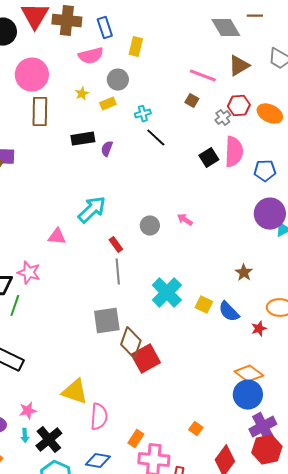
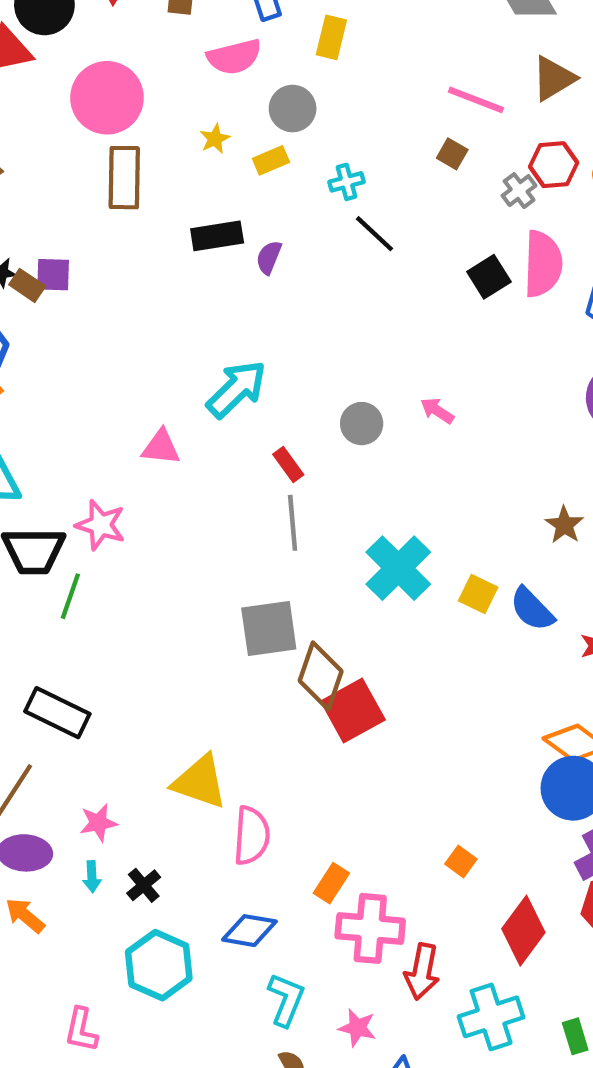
black cross: (49, 440) -> (144, 885), size x0.6

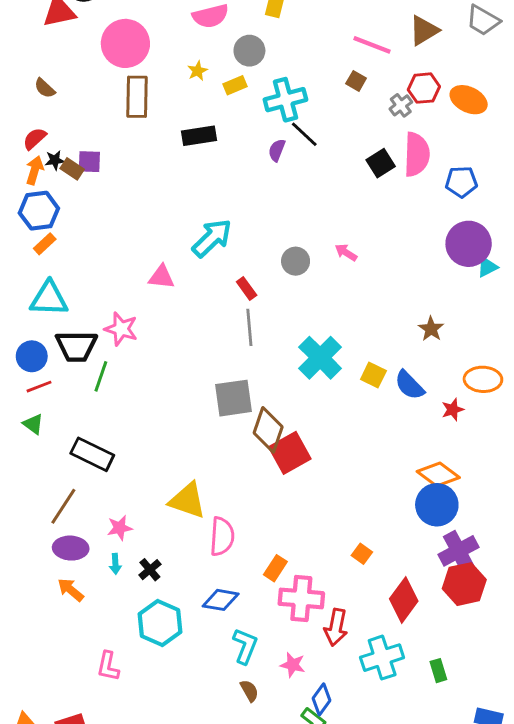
cyan cross: (346, 182) -> (285, 100), size x1.8
purple semicircle: (269, 257) -> (277, 150), moved

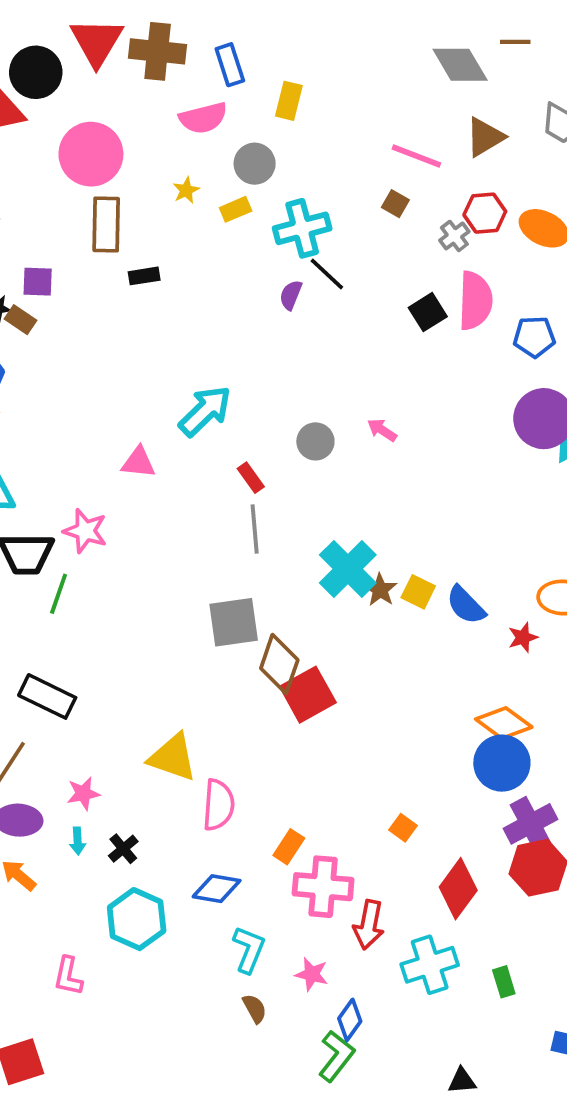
black rectangle: (199, 136) -> (144, 276), moved, size x0.7
purple square: (89, 162) -> (38, 282), moved
brown star: (431, 329) -> (380, 590), moved

